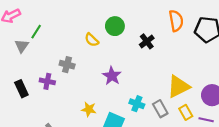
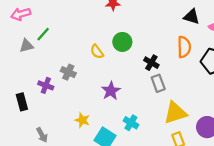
black cross: (147, 41) -> (151, 63), turned -32
gray triangle: (22, 46) -> (26, 46), turned 32
black rectangle: (21, 89) -> (22, 102), moved
gray rectangle: (160, 109) -> (158, 83), moved

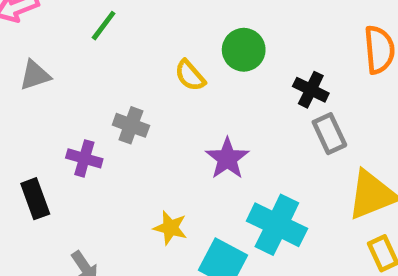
green line: (43, 34) -> (104, 26), moved
cyan cross: (131, 123) -> (277, 225), size x1.6

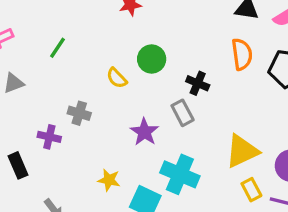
gray rectangle: (329, 134) -> (183, 113), moved

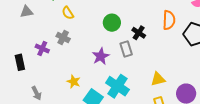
green circle: (152, 59) -> (112, 23), moved
yellow semicircle: (117, 78) -> (68, 13), moved
yellow triangle: (242, 151) -> (158, 79), size x0.7

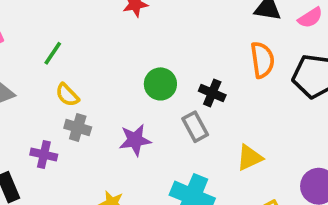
yellow semicircle: (68, 13) -> (67, 95), moved
purple star: (101, 56) -> (135, 140), moved, turned 30
yellow triangle: (158, 79) -> (250, 158), moved

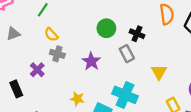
purple star: (135, 140) -> (91, 61), turned -30
purple cross: (44, 155) -> (37, 70), turned 32
yellow triangle: (250, 158) -> (159, 72), turned -35

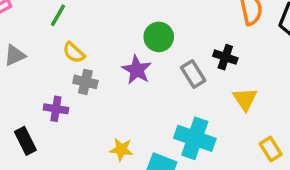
black cross: (137, 34) -> (225, 57), moved
purple star: (91, 61) -> (137, 70), moved
purple cross: (37, 70) -> (56, 109), turned -32

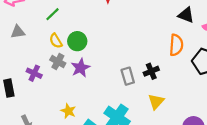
green circle: (159, 37) -> (77, 41), moved
black cross: (225, 57) -> (151, 71), turned 32
purple star: (137, 70) -> (80, 68), moved

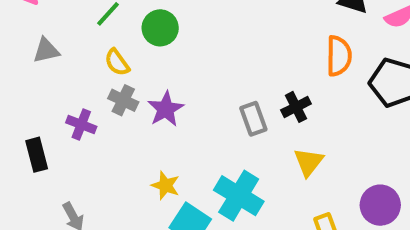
green circle: (77, 41) -> (160, 28), moved
yellow star: (68, 111) -> (165, 185), moved

